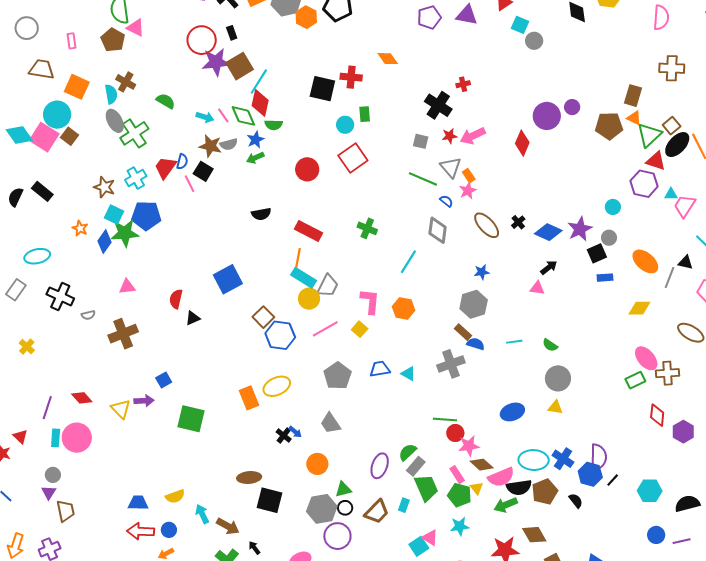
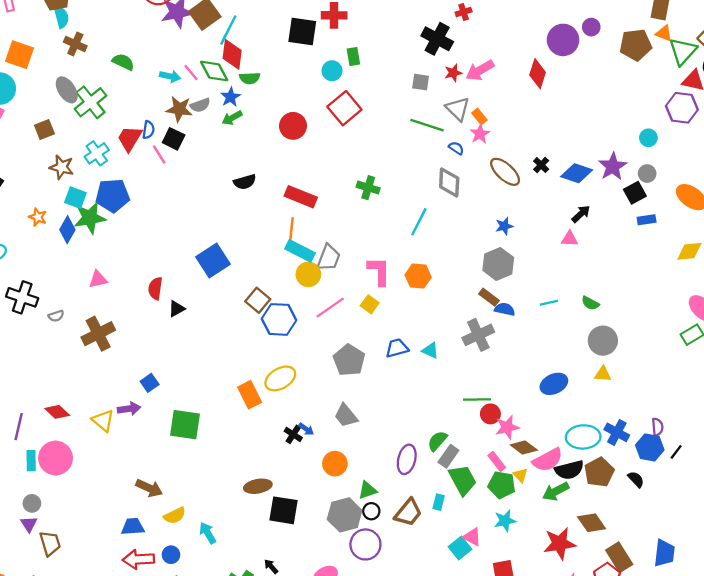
cyan semicircle: (111, 94) -> (61, 17), moved
brown square: (69, 136) -> (44, 129), moved, turned 36
purple semicircle: (598, 457) -> (657, 427), size x0.6
brown arrow: (228, 526) -> (149, 488), moved

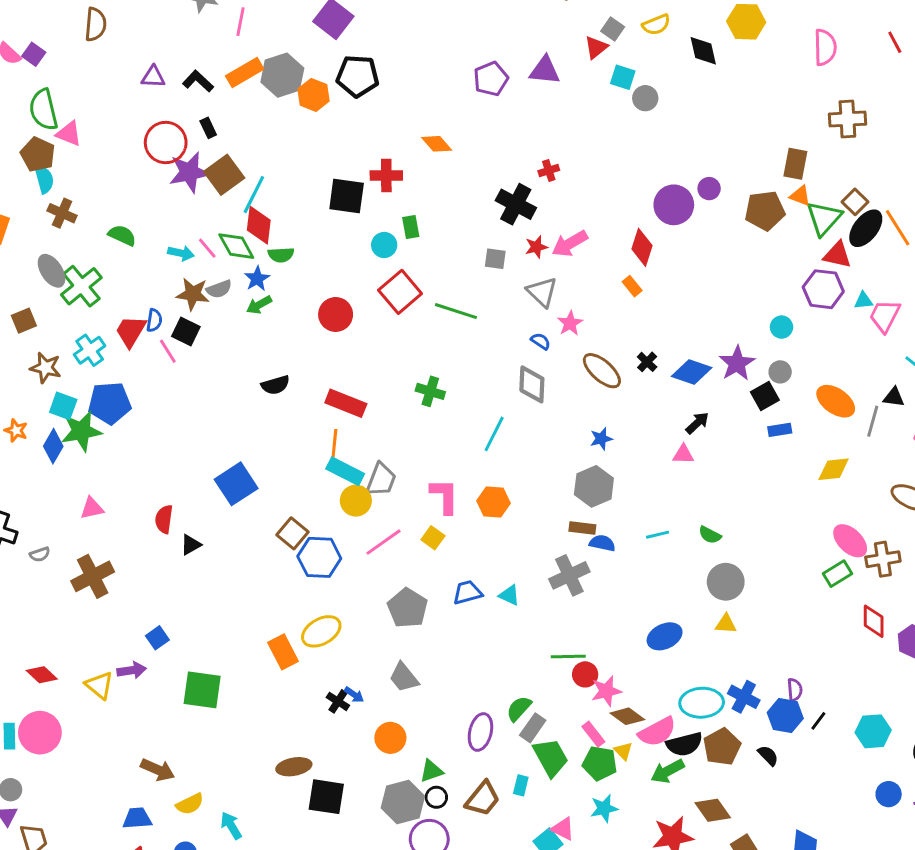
orange rectangle: (479, 117) -> (632, 286), moved
green line: (427, 125) -> (456, 311), moved
brown rectangle: (489, 297) -> (582, 528), turned -30

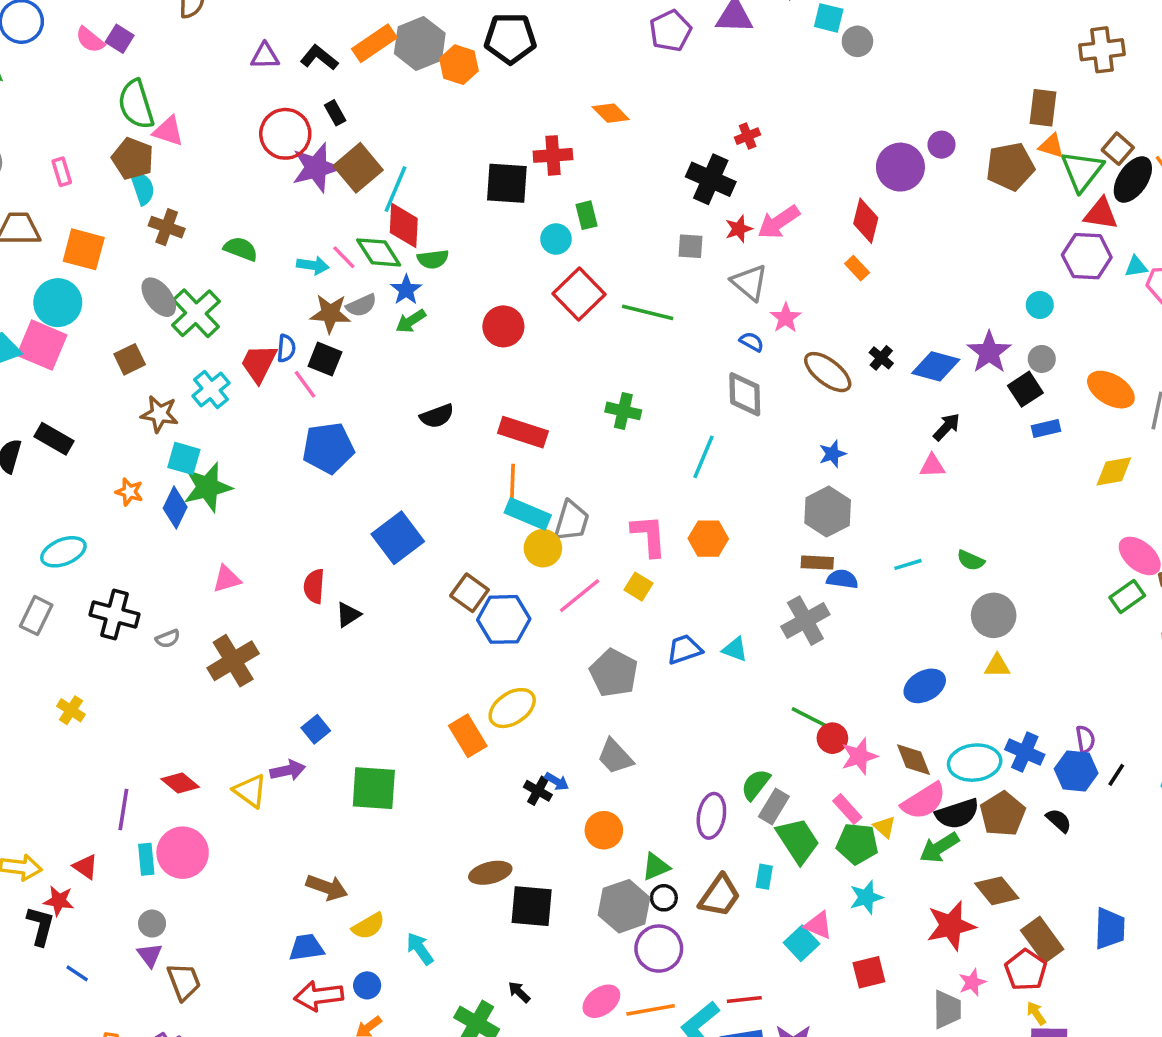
blue pentagon: (110, 403) -> (328, 448), moved
green line: (568, 657) -> (811, 718), turned 32
brown diamond: (627, 716) -> (913, 760), moved, turned 36

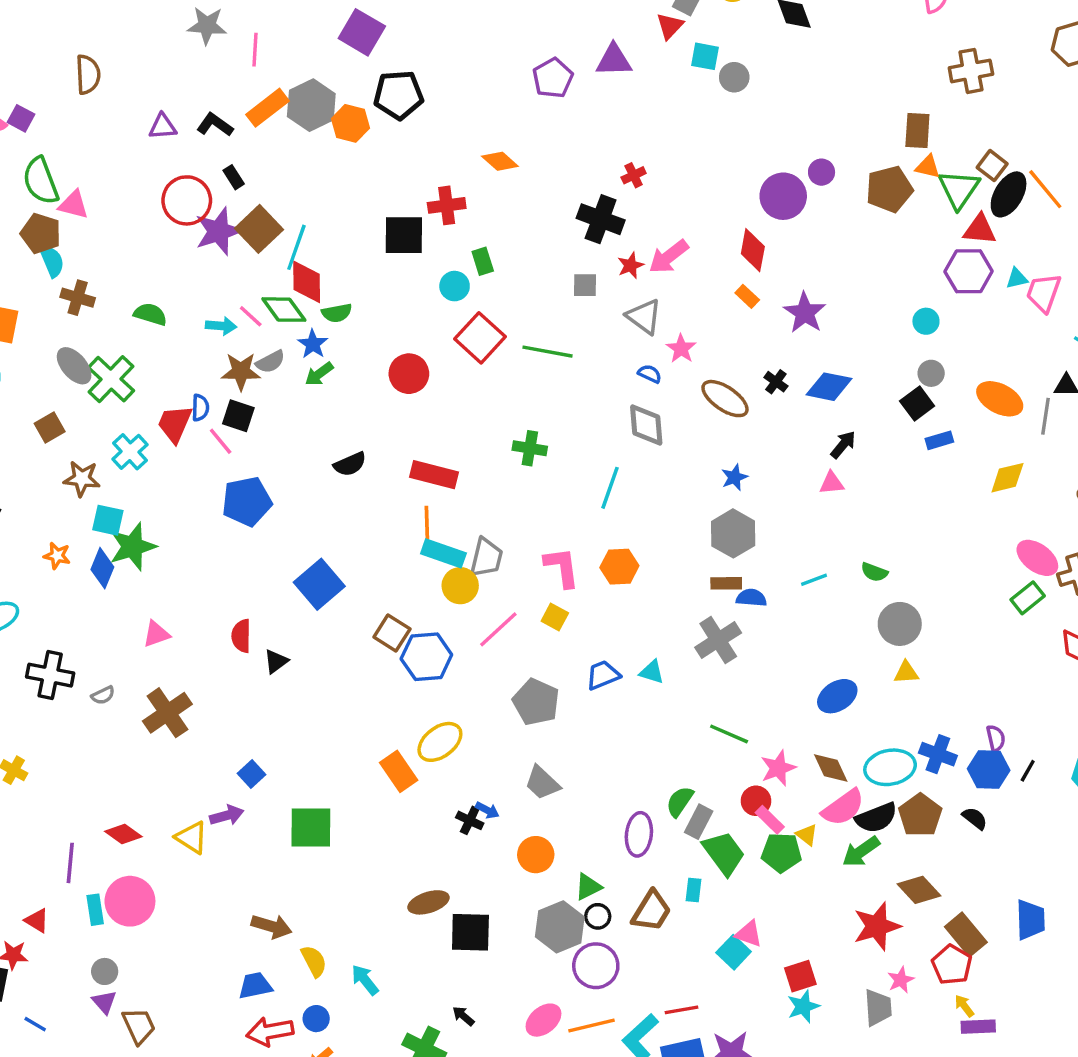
purple star: (989, 352) -> (805, 313), moved
red circle: (832, 738) -> (756, 801), moved
cyan star: (866, 897) -> (803, 1006), moved
yellow semicircle: (368, 926) -> (314, 961), turned -84

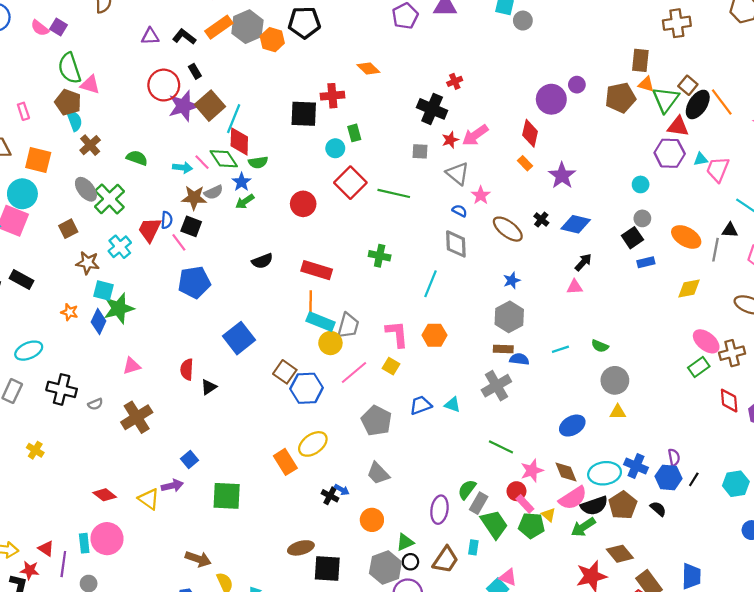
brown cross: (78, 298) -> (90, 145), turned 30
purple line: (70, 863) -> (63, 564), moved

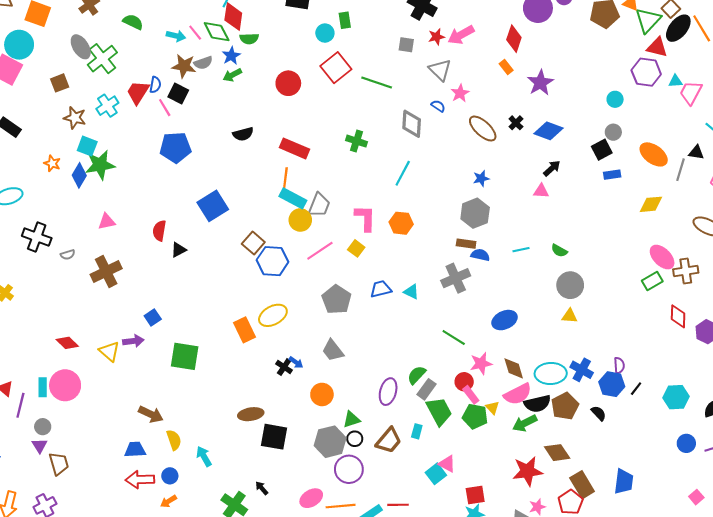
gray diamond: (456, 244) -> (412, 124), moved
blue ellipse: (572, 426) -> (505, 320), moved

